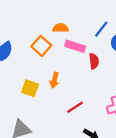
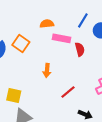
orange square: (41, 46) -> (21, 44), moved
yellow square: (30, 88) -> (14, 96), moved

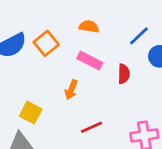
pink rectangle: (62, 38) -> (90, 61), moved
yellow square: (14, 96) -> (31, 113), moved

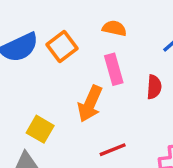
pink rectangle: (90, 61) -> (114, 69), turned 45
orange arrow: (71, 90) -> (90, 104), size x1.5

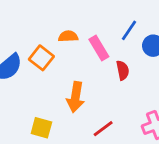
orange semicircle: (114, 28) -> (68, 36), moved
pink rectangle: (114, 69) -> (99, 48), moved

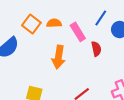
orange square: (41, 58) -> (31, 24), moved
orange arrow: (75, 97) -> (59, 57), moved

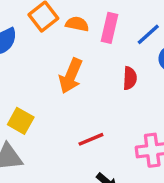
pink rectangle: (78, 32) -> (110, 28), moved, turned 30

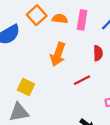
red line: (91, 139) -> (82, 80), moved

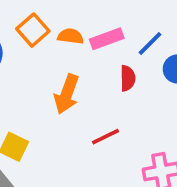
pink rectangle: (82, 20) -> (107, 39), turned 60
red semicircle: (98, 53) -> (128, 78), moved

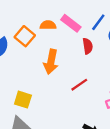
orange square: (33, 30) -> (25, 36), moved
pink rectangle: (107, 39) -> (71, 23), turned 66

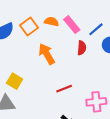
orange arrow: (51, 62) -> (47, 54), turned 125
red line: (79, 85) -> (64, 89), moved

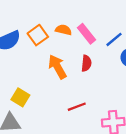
red semicircle: (82, 48) -> (86, 63), moved

